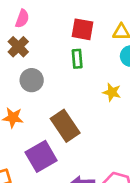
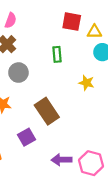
red square: (82, 29) -> (72, 22), moved
purple square: (41, 156) -> (26, 137), size x0.7

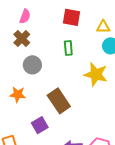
red square: (72, 22) -> (71, 17), moved
yellow star: (86, 83) -> (96, 74), size x1.6

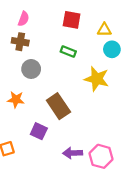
brown cross: (22, 39) -> (20, 42), turned -35
green rectangle: (68, 48) -> (68, 52), turned -64
purple square: (40, 125) -> (39, 131), turned -35

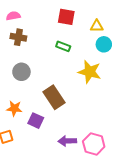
pink semicircle: (23, 19) -> (13, 16), moved, turned -120
gray circle: (31, 69) -> (21, 72), moved
orange star: (16, 100) -> (14, 108), moved

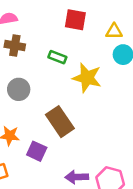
green rectangle: (63, 46) -> (57, 57), moved
yellow star: (90, 72) -> (87, 78), moved

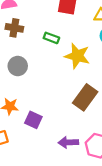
brown rectangle: (60, 122) -> (85, 97), moved, turned 70

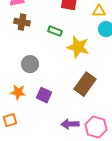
gray circle: (18, 66) -> (30, 64), moved
purple square: (33, 120) -> (44, 95), moved

